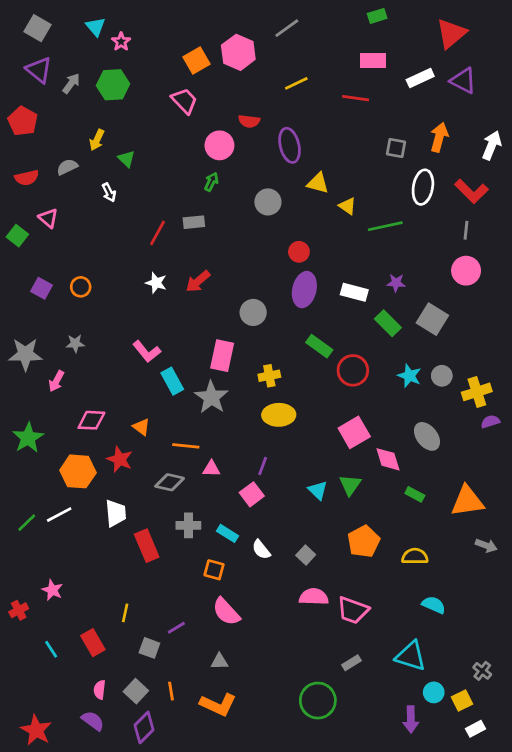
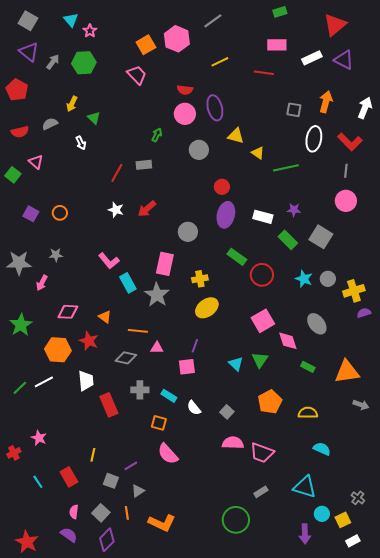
pink circle: (219, 145) -> (185, 114), moved
yellow ellipse: (279, 415) -> (207, 308), turned -35
pink square: (252, 494) -> (187, 367), turned 30
gray triangle: (219, 661) -> (138, 491), moved, turned -32

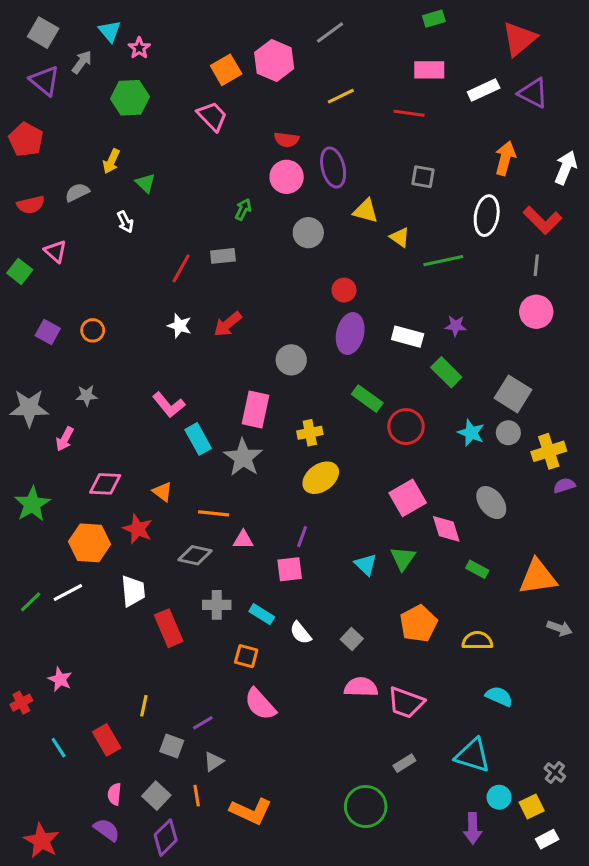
gray arrow: (53, 62) -> (82, 62), moved
gray square: (294, 110) -> (423, 177), moved
gray square: (321, 237) -> (513, 394), moved

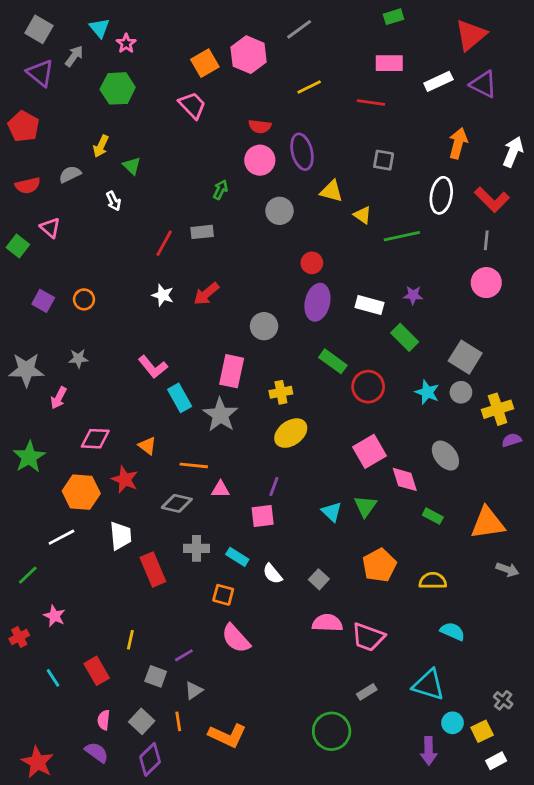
green line: (31, 602) -> (28, 575), moved

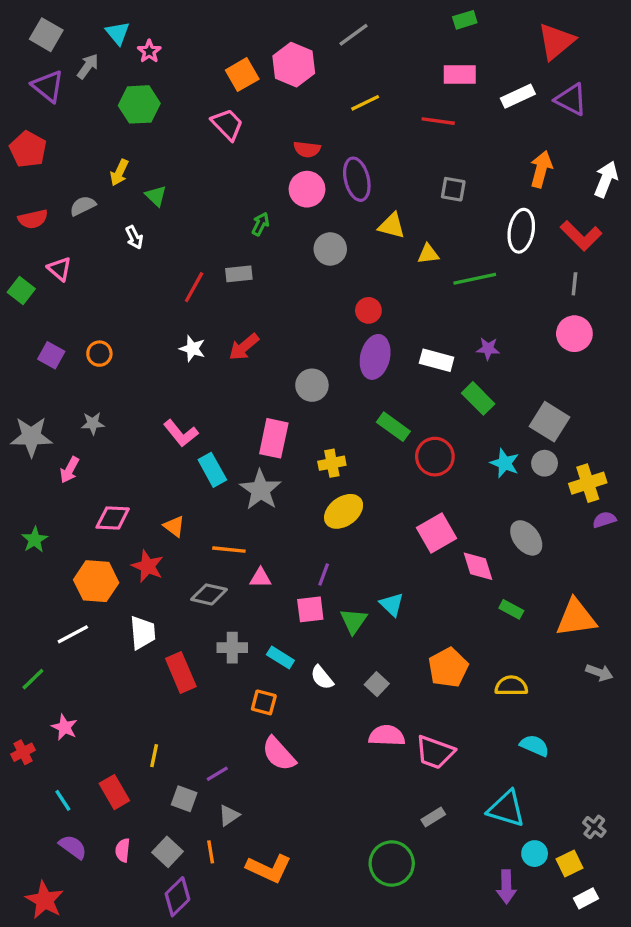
yellow triangle: (362, 215) -> (428, 254), turned -42
green star: (29, 457) -> (35, 540), size x0.7
green triangle: (365, 506) -> (354, 621), moved
purple semicircle: (97, 752) -> (73, 847), moved

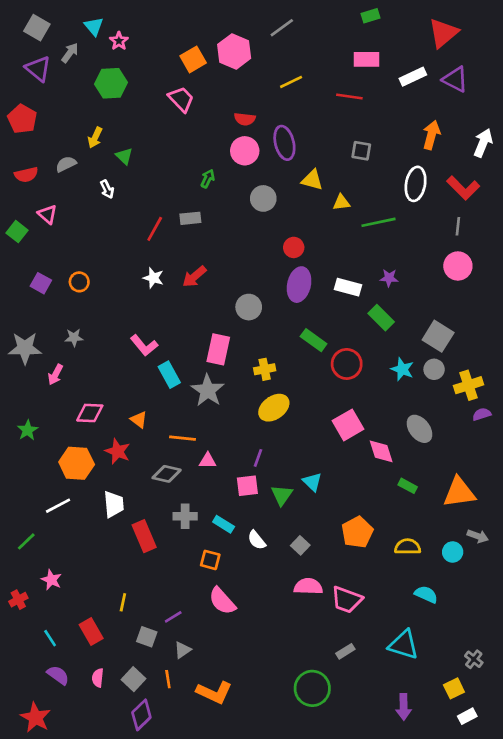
cyan circle: (535, 854) -> (453, 552), moved

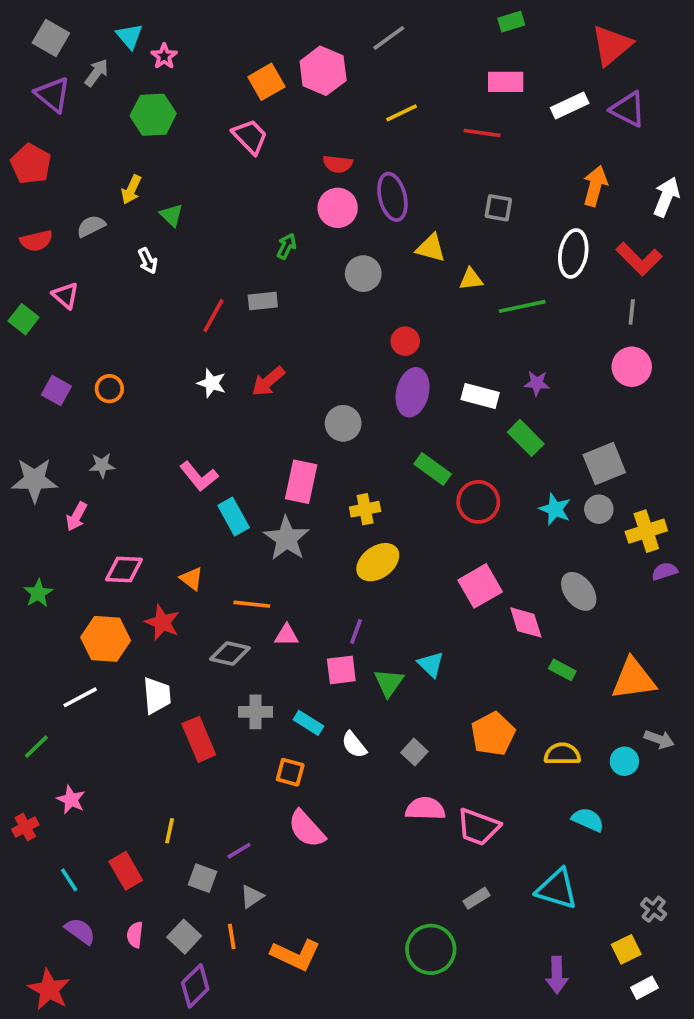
gray square: (438, 336) -> (604, 464), turned 36

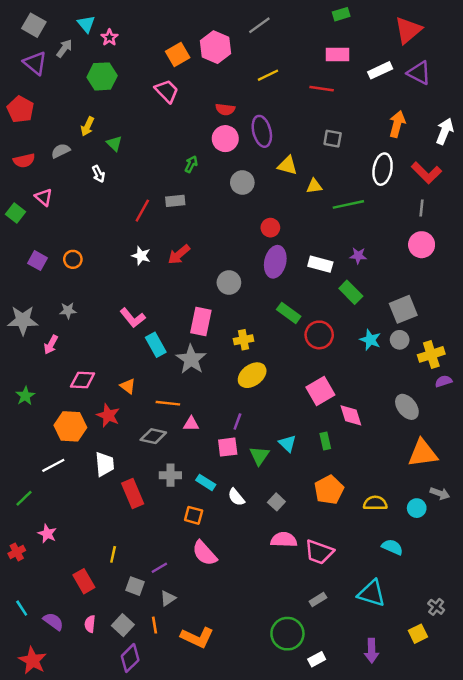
gray ellipse: (579, 591) -> (407, 407), moved
green rectangle: (562, 670) -> (325, 441), moved, turned 49
cyan line: (69, 880) -> (22, 608), moved
white rectangle: (644, 988) -> (317, 659), moved

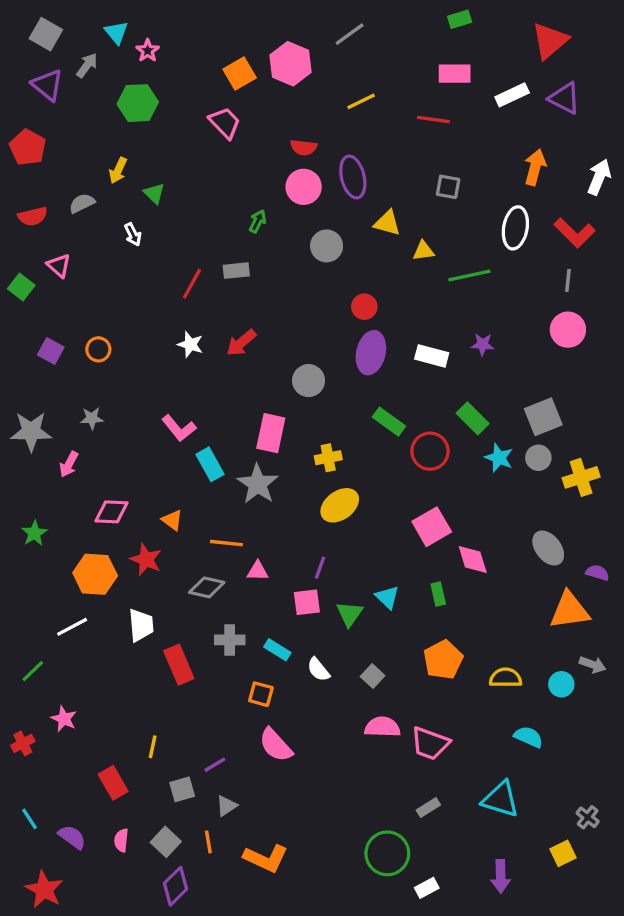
green rectangle: (351, 292) -> (473, 418), moved
purple semicircle: (444, 381) -> (597, 573), moved, turned 35
gray square: (135, 586) -> (182, 789), turned -36

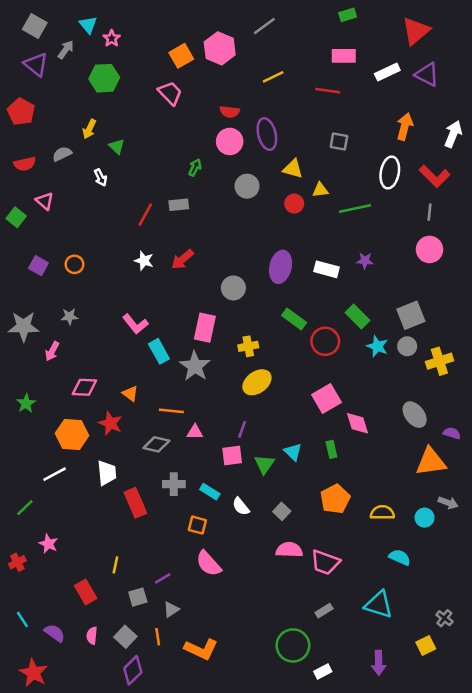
red circle: (364, 307) -> (294, 204), moved

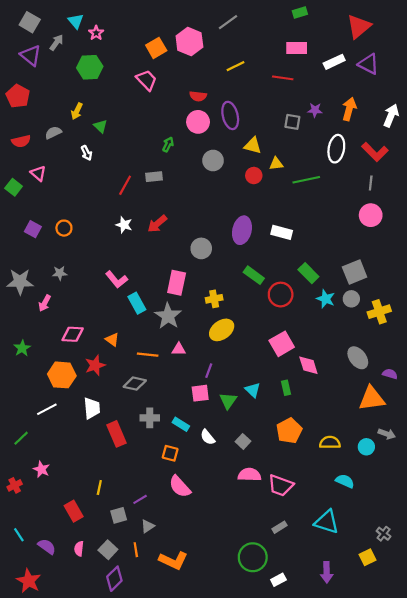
purple star: (365, 261) -> (315, 110), moved
red star: (110, 423) -> (95, 365), turned 30
pink triangle: (195, 432) -> (179, 349), moved

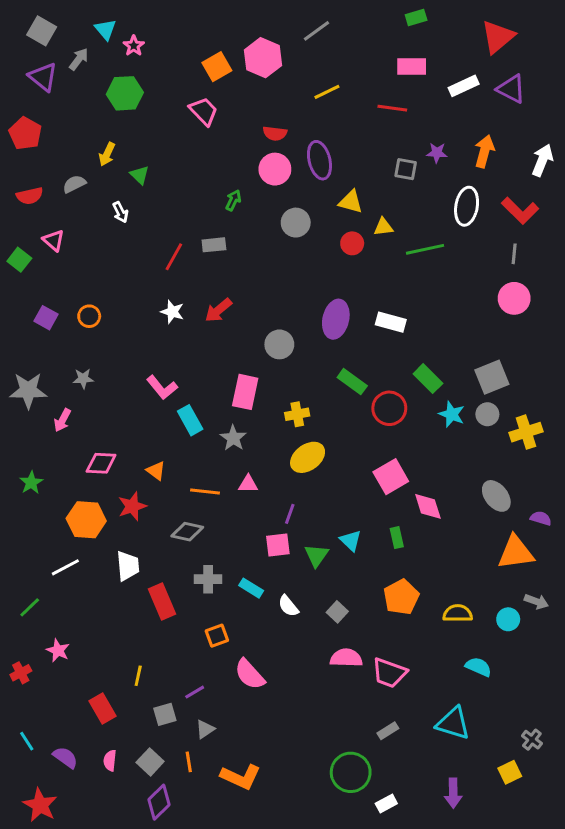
gray star: (168, 316) -> (233, 438), size x0.7
orange square: (170, 453) -> (217, 636), moved, turned -35

